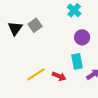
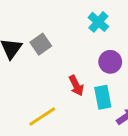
red arrow: (59, 76) -> (76, 85), moved, turned 40

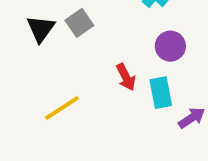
yellow line: (42, 117) -> (62, 108), moved

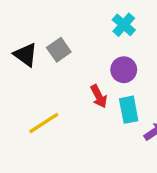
black triangle: (41, 29) -> (26, 55), turned -30
purple circle: (170, 46) -> (124, 70), moved

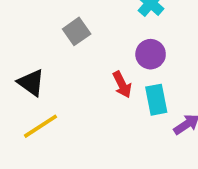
black triangle: (26, 55) -> (31, 83), moved
yellow line: (44, 123) -> (41, 126), moved

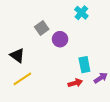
purple circle: (151, 54) -> (60, 39), moved
red arrow: (122, 84) -> (75, 83), moved, turned -80

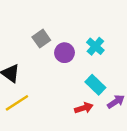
cyan cross: (81, 13) -> (95, 46), moved
cyan rectangle: (84, 65) -> (95, 85), turned -35

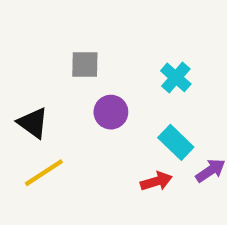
gray square: (41, 39) -> (85, 64), turned 36
purple circle: (65, 53) -> (111, 112), moved

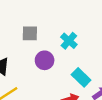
cyan cross: (176, 77) -> (69, 41), moved

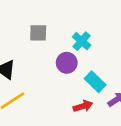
purple circle: (45, 60) -> (67, 63), moved

